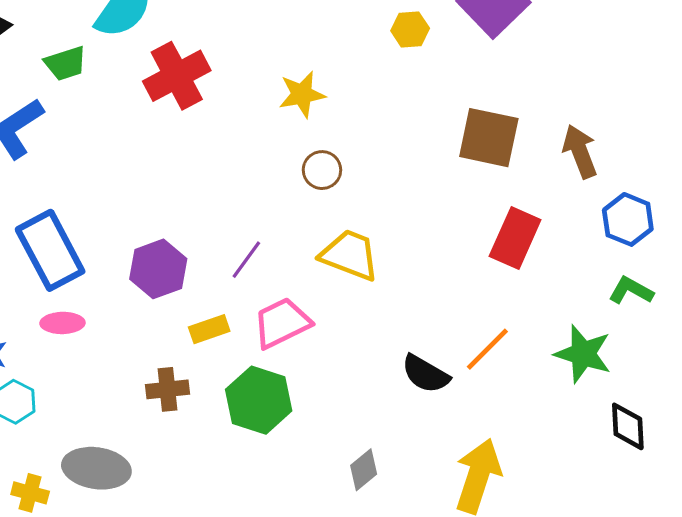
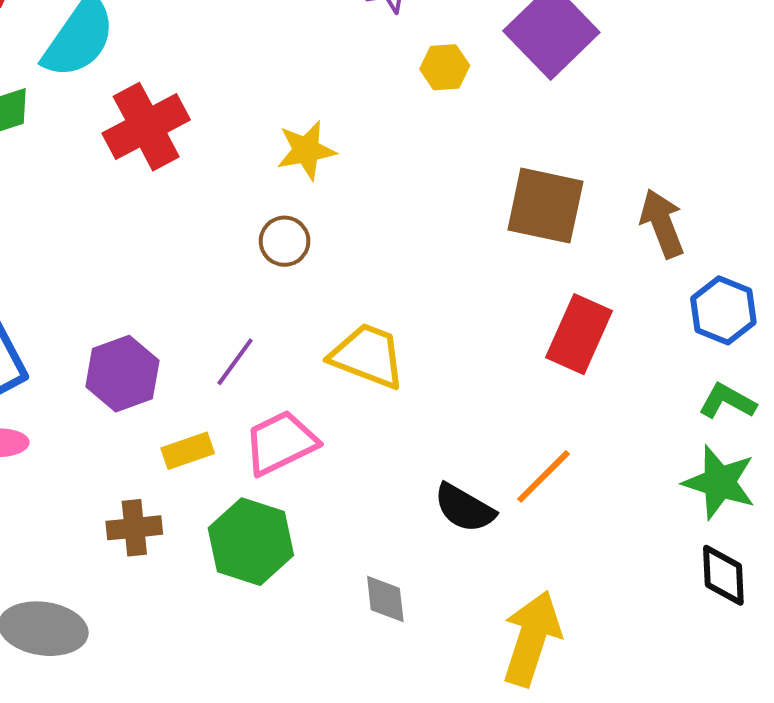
brown circle: (322, 170) -> (285, 241), moved
green star: (583, 354) -> (719, 482), moved
gray diamond: (364, 470) -> (385, 599), moved, turned -57

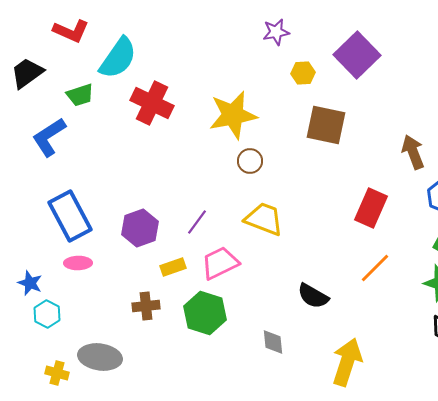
red cross: (146, 127) -> (152, 103), turned -36
yellow star: (306, 150) -> (233, 115), size x1.6
brown square: (545, 206) -> (326, 125), moved
brown circle: (285, 241) -> (250, 161), moved
orange line: (543, 476) -> (375, 268), moved

